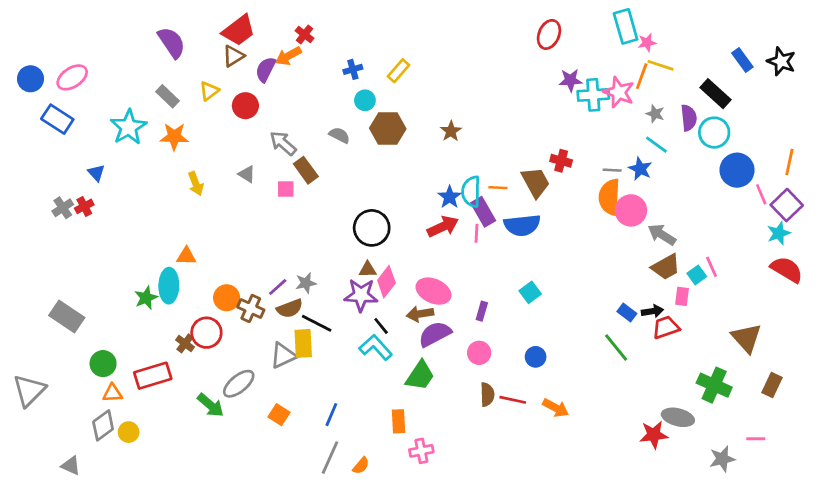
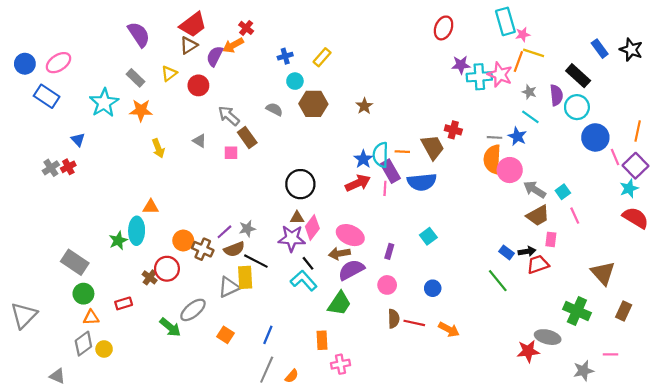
cyan square: (697, 275) -> (563, 192), moved
gray rectangle: (67, 317) -> (75, 262), moved
red rectangle: (153, 376) -> (124, 303), size x0.6

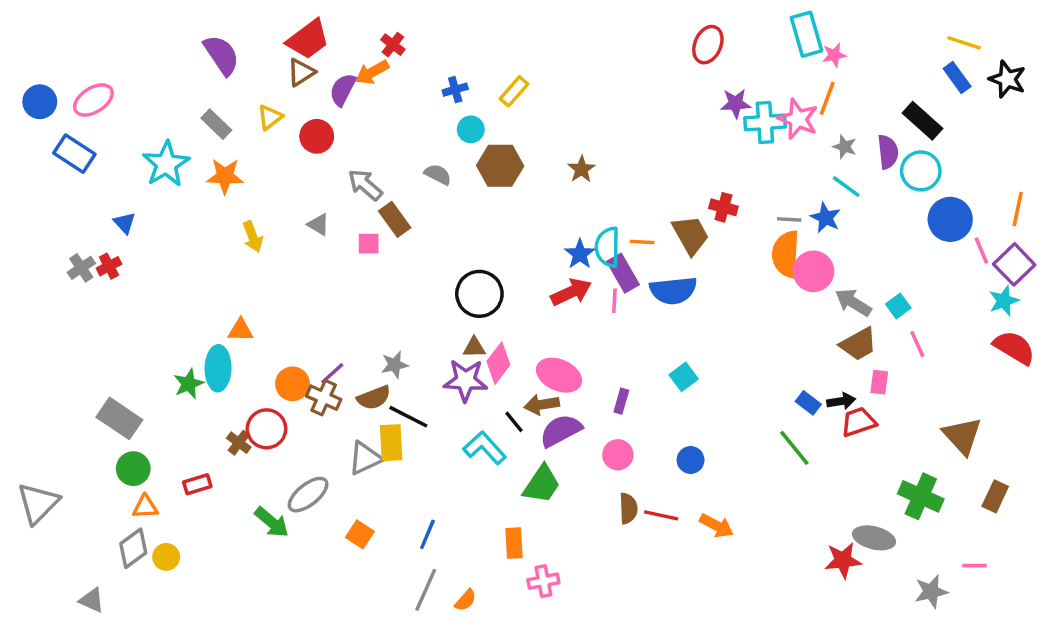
yellow line: (534, 53) -> (964, 43), moved
purple line: (224, 232) -> (332, 373), moved
black line: (308, 263) -> (514, 422), moved

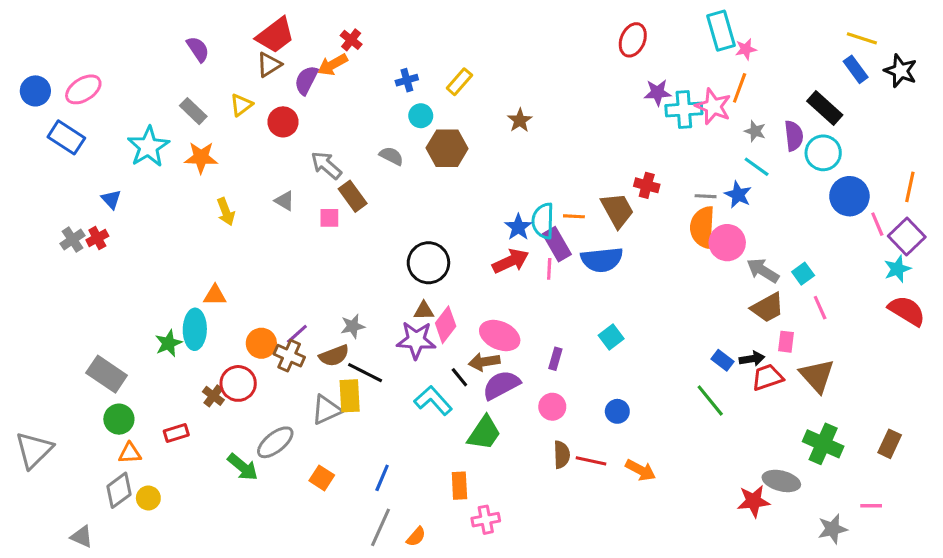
purple semicircle: (222, 55) -> (198, 49), size x0.7
brown star: (582, 169) -> (520, 120), moved
brown triangle: (962, 436) -> (817, 376), moved

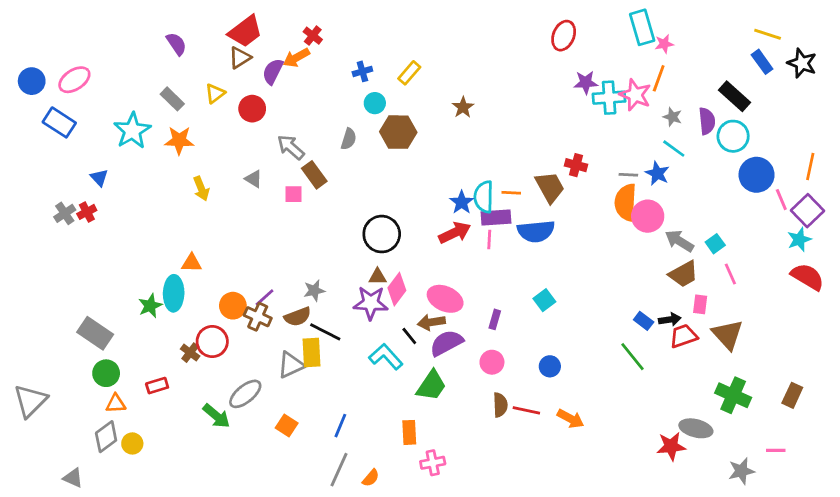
gray semicircle: (391, 156) -> (349, 139), turned 80
purple rectangle: (557, 244) -> (496, 217), turned -64

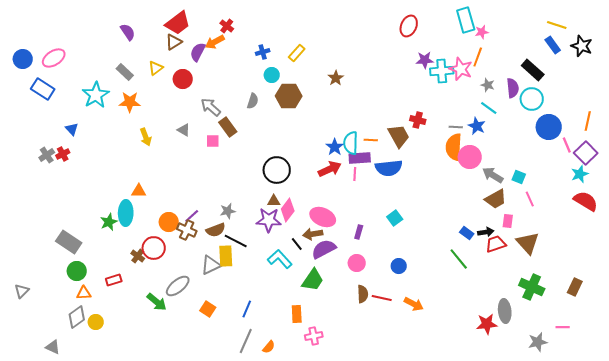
cyan square: (715, 244) -> (519, 177), turned -32
gray triangle: (30, 401) -> (22, 291), size x0.6
gray ellipse: (696, 428) -> (505, 311), turned 70

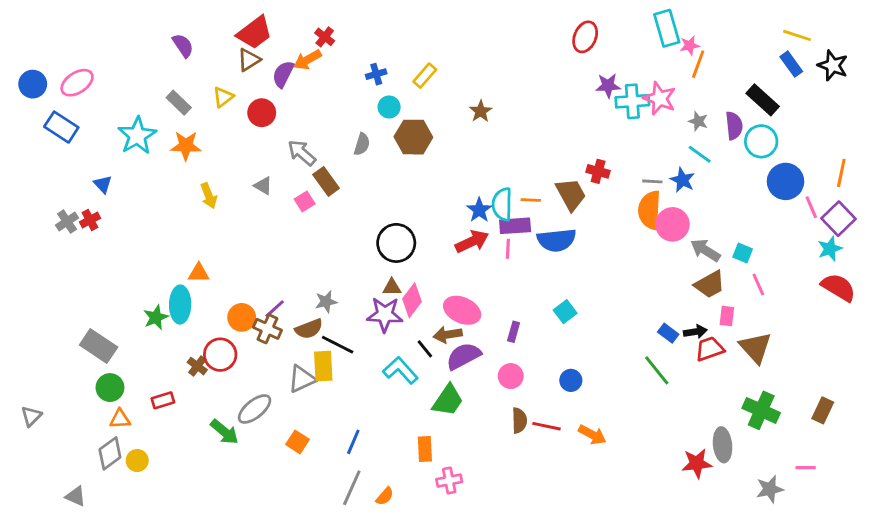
orange line: (478, 57) -> (698, 64), moved
pink square: (213, 141) -> (305, 201), turned -32

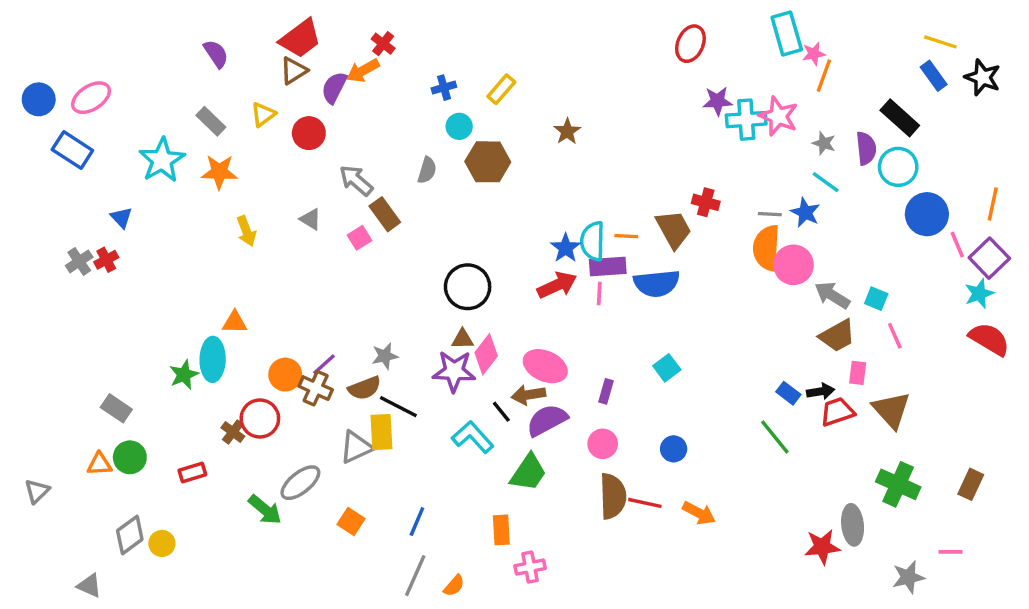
gray rectangle: (99, 346) -> (116, 408), size x0.7
orange triangle: (120, 419) -> (99, 464), moved
brown semicircle: (519, 420) -> (613, 496), size x1.5

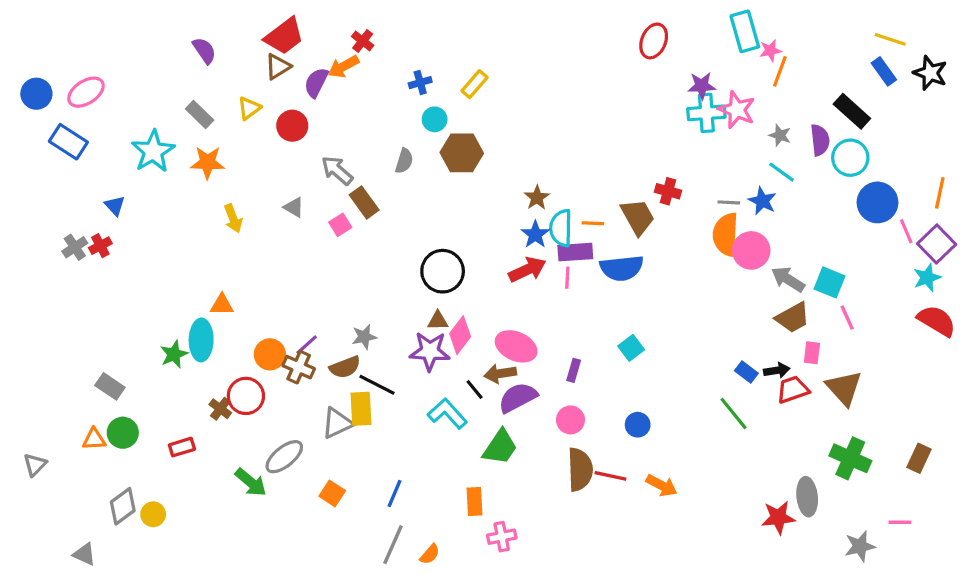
purple star: (717, 101) -> (702, 86), moved
brown star: (567, 131) -> (537, 198), moved
cyan square: (876, 299) -> (830, 282), size x1.4

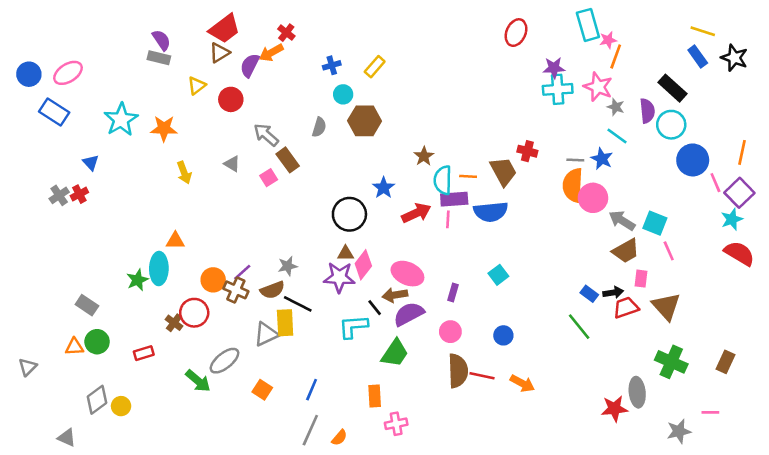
pink star: (737, 110) -> (598, 87), moved
gray rectangle: (200, 115) -> (159, 58), moved, turned -30
blue star: (535, 234) -> (384, 188), moved
cyan L-shape: (447, 414) -> (353, 327), turned -52

